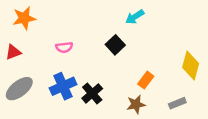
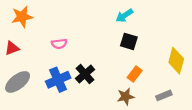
black square: (115, 45) -> (129, 41), moved, turned -30
black cross: (92, 93) -> (85, 74), moved

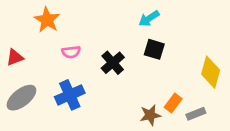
orange star: (22, 17) -> (47, 20), moved, turned -30
black cross: (85, 74) -> (113, 63), moved
orange rectangle: (135, 74) -> (173, 103), moved

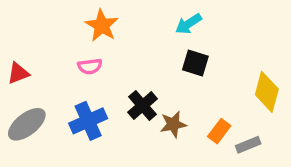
orange star: (47, 20) -> (102, 26), moved
black cross: (113, 63) -> (143, 106), moved
brown star: (150, 115) -> (173, 124), moved

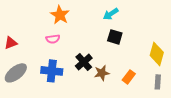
blue cross: (88, 121) -> (52, 71), turned 30
gray rectangle: (248, 145) -> (158, 82), moved, turned -64

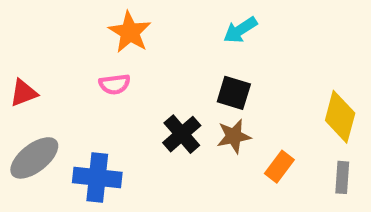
black square: (115, 37) -> (234, 93), moved
blue cross: (52, 71) -> (97, 177), moved
brown star: (102, 73) -> (234, 136), moved

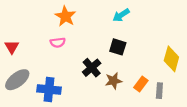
red triangle: (23, 93) -> (12, 47), turned -40
brown star: (234, 136) -> (113, 81), moved
gray rectangle: (342, 177) -> (159, 91), moved

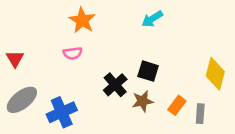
black square: (118, 47) -> (148, 71), moved
blue cross: (49, 90) -> (62, 112), turned -30

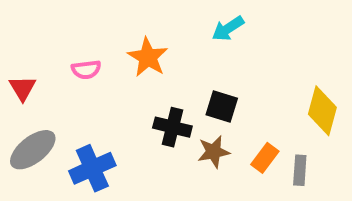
orange star: (82, 20) -> (148, 57), moved
pink semicircle: (73, 53) -> (86, 70), moved
black cross: (115, 85) -> (172, 127), turned -35

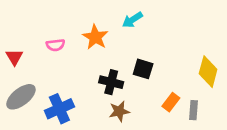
cyan arrow: (228, 28) -> (132, 20), moved
brown star: (214, 152) -> (119, 111), moved

